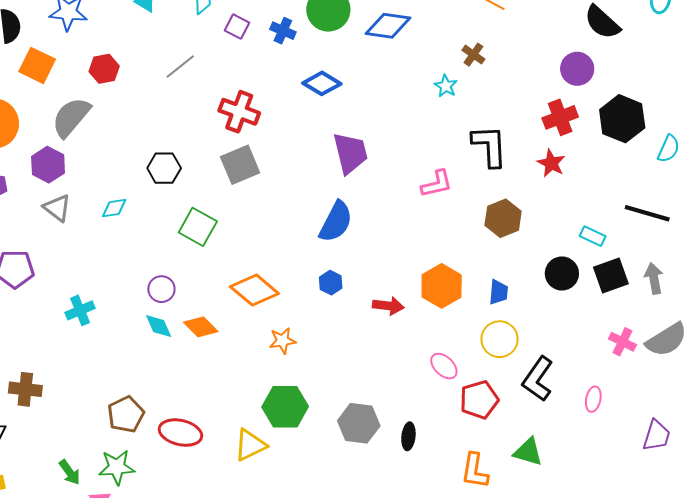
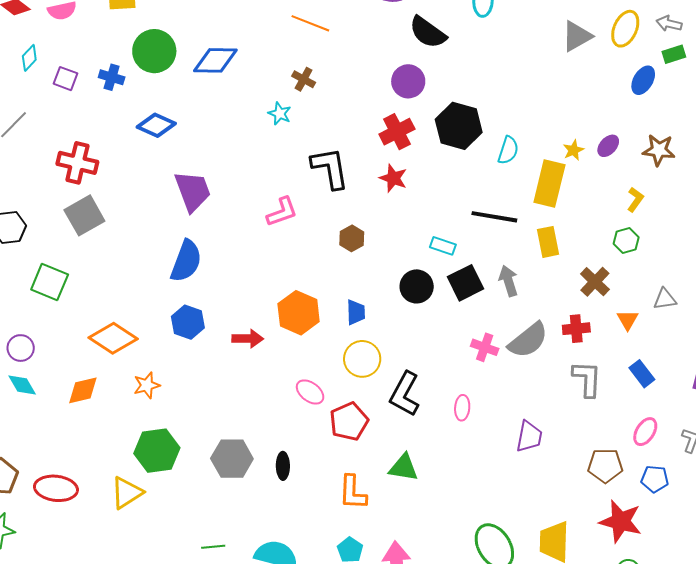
brown hexagon: (503, 218) -> (352, 238), size x0.7
blue hexagon: (331, 283) -> (188, 322), size x1.4
orange diamond: (201, 327) -> (83, 390), moved, turned -52

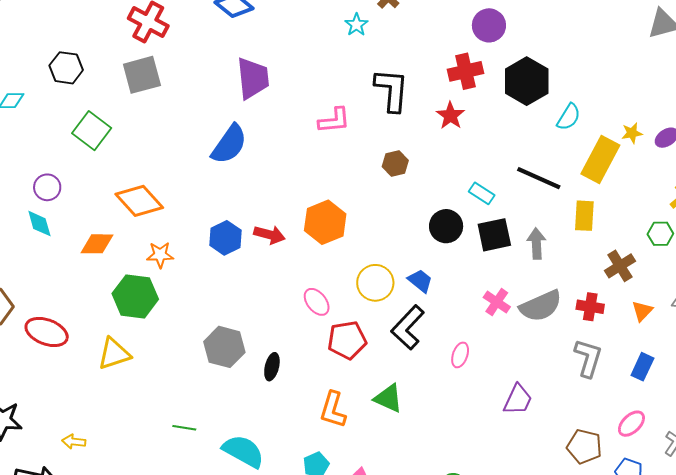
blue trapezoid: (356, 312) -> (420, 281), moved, turned -64
blue hexagon: (188, 322) -> (226, 238), moved
blue rectangle: (642, 374) -> (642, 367), turned 48
green hexagon: (157, 451) -> (135, 296), moved

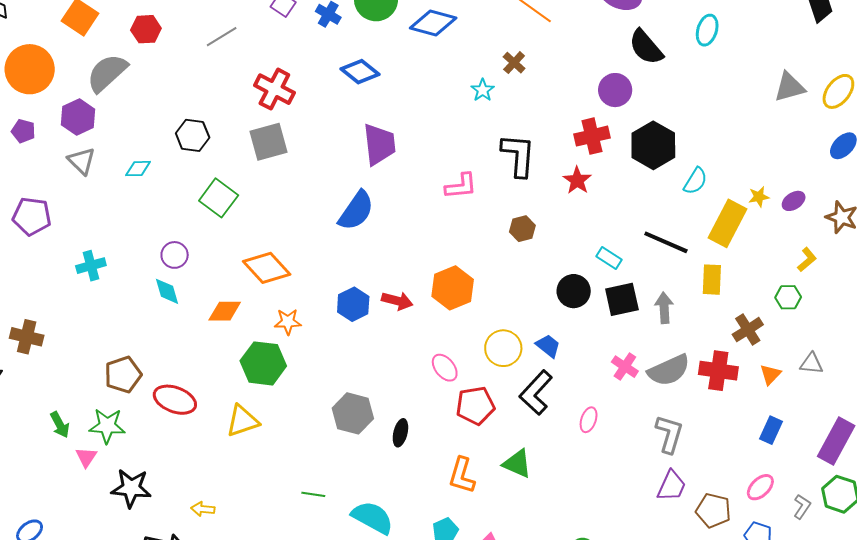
red cross: (590, 307) -> (718, 371), size x1.4
gray L-shape: (588, 358) -> (669, 434), moved
purple trapezoid: (518, 400) -> (672, 486), moved

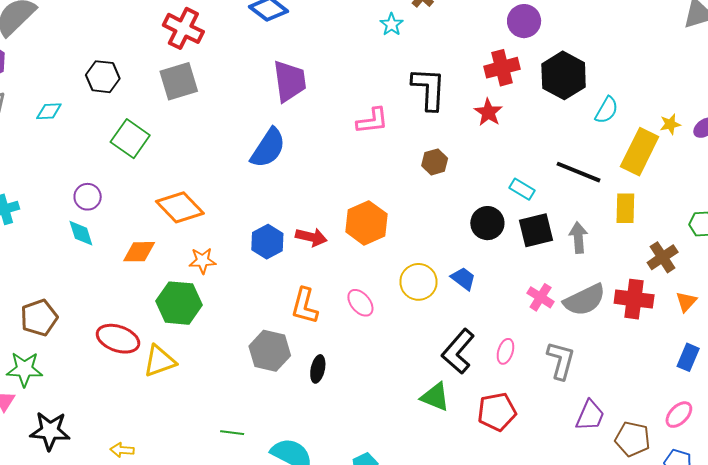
black L-shape: (536, 393) -> (458, 351), moved
red ellipse: (175, 400) -> (118, 339), moved
red pentagon: (475, 406) -> (497, 412), moved
gray L-shape: (669, 434) -> (561, 360), moved
orange L-shape: (462, 475) -> (305, 306), moved

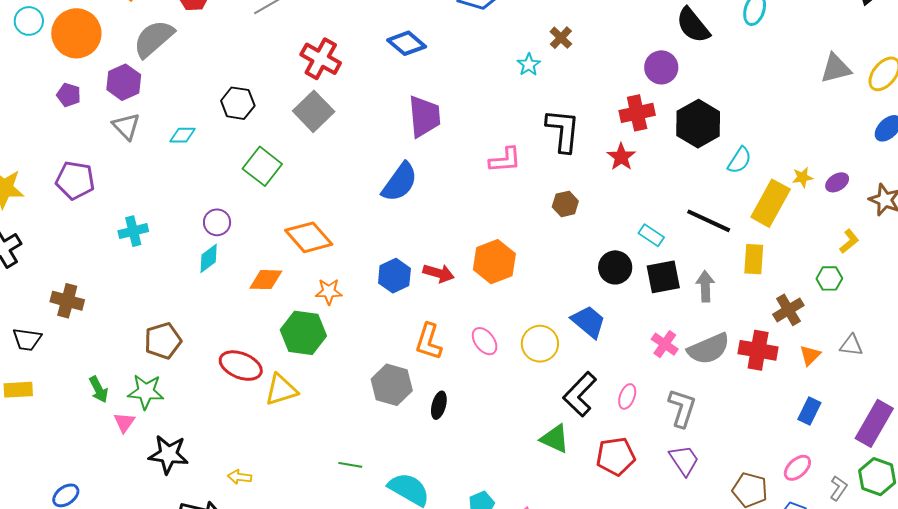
gray square: (179, 81) -> (314, 111), turned -30
cyan diamond: (81, 233) -> (209, 258), turned 68
blue trapezoid: (463, 278) -> (588, 322), size x1.4
yellow circle: (418, 282) -> (540, 344), moved
purple trapezoid: (590, 415) -> (684, 460), moved, turned -60

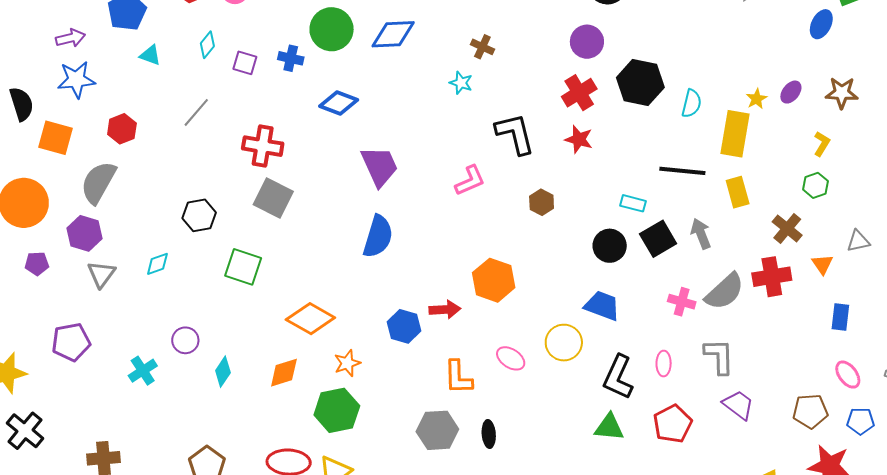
gray triangle: (126, 126) -> (101, 274), turned 40
purple circle: (217, 222) -> (185, 340), moved
pink ellipse: (797, 468) -> (848, 375), turned -64

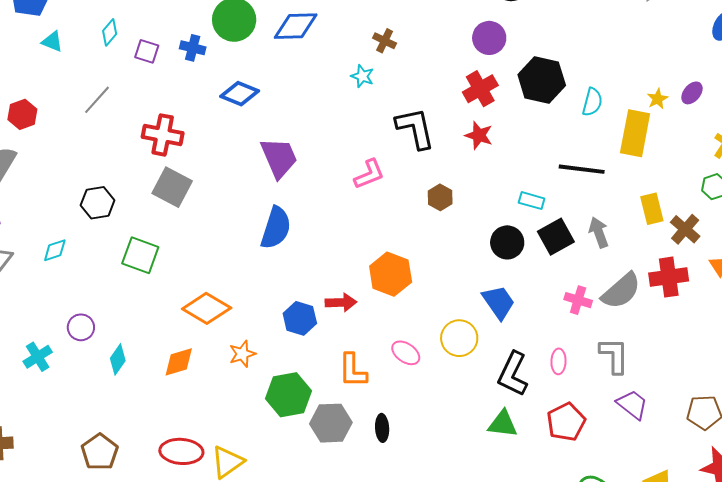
yellow rectangle: (738, 192) -> (652, 209), moved
blue trapezoid: (602, 306) -> (499, 302), turned 33
green hexagon: (337, 410) -> (288, 395), moved

